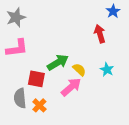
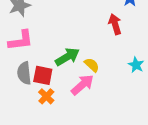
cyan star: (107, 70) -> (136, 65), moved
gray semicircle: (20, 98) -> (24, 73), moved
orange cross: (39, 105) -> (46, 96), moved

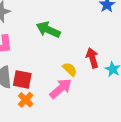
red arrow: (115, 24) -> (92, 58), moved
green arrow: (67, 57) -> (48, 30), moved, turned -125

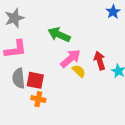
pink arrow: (61, 88) -> (71, 59), moved
orange cross: (26, 100) -> (38, 99), turned -32

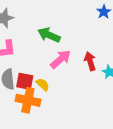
yellow semicircle: (79, 71) -> (43, 84), moved
orange cross: (38, 99) -> (28, 100), size x1.6

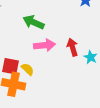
pink arrow: (61, 59) -> (45, 45), turned 35

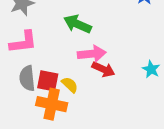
red arrow: (73, 47) -> (103, 69), moved, turned 132

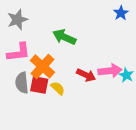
pink arrow: (92, 54) -> (110, 71), moved
orange cross: (52, 104) -> (43, 66), moved, turned 30

